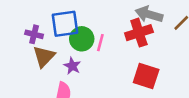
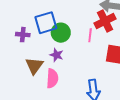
pink line: (100, 43) -> (90, 35), moved
brown triangle: (44, 56) -> (34, 66), moved

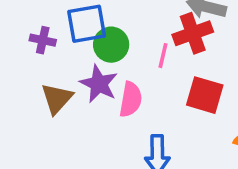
purple star: (56, 55) -> (99, 84), size x1.5
pink semicircle: (52, 78) -> (131, 99), moved

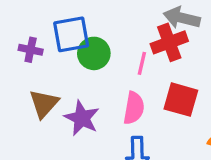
purple star: (99, 84) -> (82, 118), moved
pink semicircle: (131, 99) -> (134, 108), moved

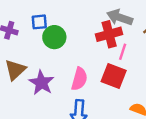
blue square: (71, 34) -> (39, 22), size x0.6
pink line: (142, 63) -> (123, 52), moved

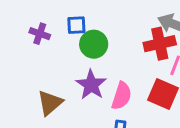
brown triangle: (15, 70) -> (50, 103), moved
purple star: (41, 83) -> (91, 85), moved

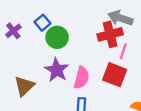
blue square: (76, 25) -> (42, 23), turned -35
purple cross: (40, 34) -> (13, 31), turned 35

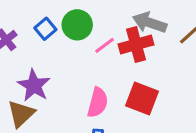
green circle: (57, 37) -> (77, 25), moved
pink line: (123, 51) -> (105, 45), moved, turned 35
purple star: (57, 70) -> (34, 85), moved

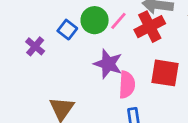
pink line: (105, 45) -> (118, 21), moved
purple star: (34, 85) -> (108, 64), moved

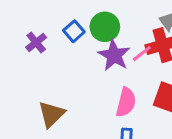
pink line: (118, 21) -> (142, 54), moved
purple star: (108, 64) -> (114, 55), moved

